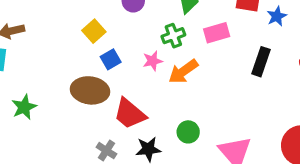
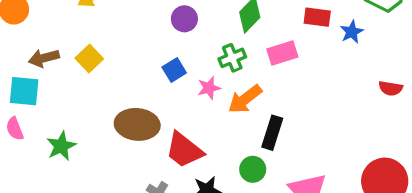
yellow square: (94, 31) -> (89, 58), moved
blue square: (111, 59) -> (174, 70), moved
black rectangle: (261, 62) -> (272, 133), moved

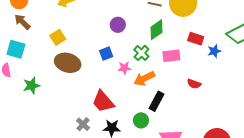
brown arrow: (44, 58) -> (22, 22), moved, turned 48
green cross: (232, 58) -> (141, 53), turned -35
red semicircle: (391, 88) -> (194, 84), moved
brown ellipse: (137, 124) -> (68, 63), moved

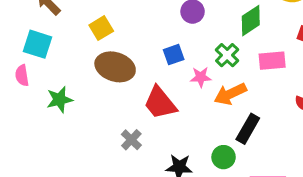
red trapezoid: (103, 102) -> (160, 103), moved
gray cross: (83, 124) -> (131, 140), moved

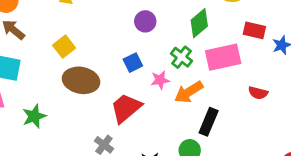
pink rectangle: (272, 61) -> (223, 57), size x1.4
red trapezoid: (160, 103) -> (126, 108), turned 96

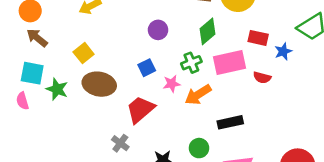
green cross: (182, 57) -> (191, 63), turned 30
red semicircle: (258, 93) -> (262, 77), moved
green star: (34, 116) -> (57, 89), moved, turned -30
black rectangle: (209, 122) -> (230, 122), moved, turned 55

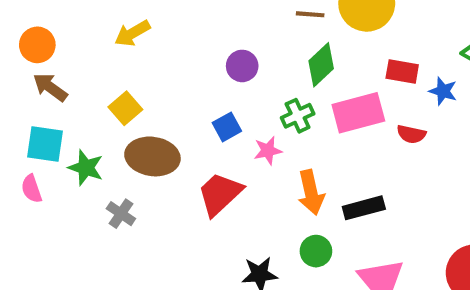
blue star: (283, 51) -> (443, 91), turned -30
orange arrow: (198, 95) -> (311, 192), moved, turned -68
gray cross: (120, 143) -> (121, 214), moved

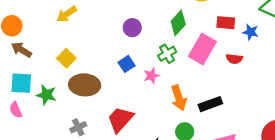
pink rectangle: (358, 113) -> (202, 49), turned -40
red trapezoid: (220, 194) -> (120, 119), moved
gray cross: (121, 214) -> (78, 127), moved, turned 35

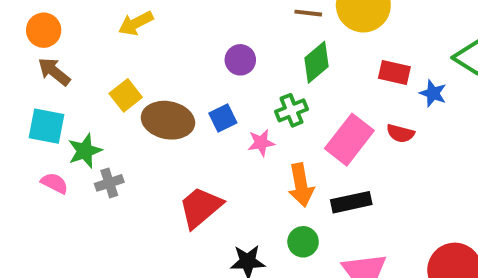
pink rectangle: (202, 49) -> (349, 140), moved
brown ellipse: (85, 85) -> (168, 120), moved
green star: (46, 95) -> (85, 151), turned 30
pink semicircle: (16, 110) -> (54, 183), moved, turned 133
gray cross: (78, 127) -> (109, 183), moved

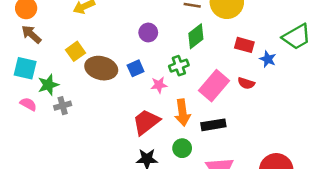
red trapezoid: (200, 207) -> (146, 122), moved

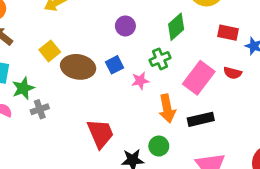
red trapezoid: (146, 122) -> (100, 134), moved, turned 108
green circle: (182, 148) -> (159, 146), moved

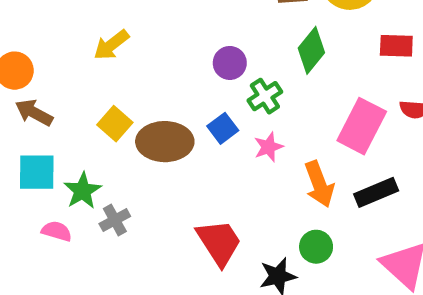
green cross: (160, 59) -> (265, 96), moved

